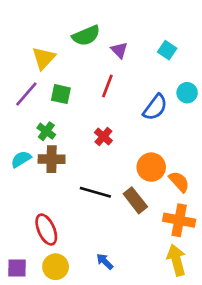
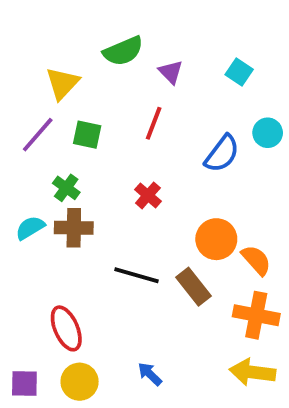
yellow arrow: (176, 260) -> (252, 372), turned -68

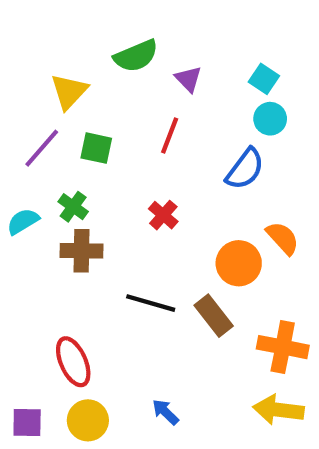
cyan circle: (268, 133) -> (270, 119), moved
cyan semicircle: (30, 228) -> (23, 221), moved
orange semicircle: (256, 260) -> (283, 238), moved

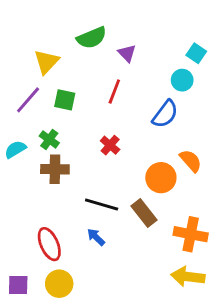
cyan square: (264, 79) -> (196, 53), moved
blue arrow: (165, 412) -> (96, 237), moved

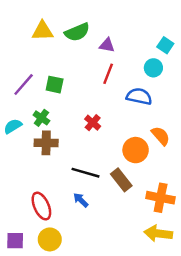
purple triangle: (127, 53) -> (107, 45), turned -35
yellow triangle: (46, 62) -> (43, 31), moved, turned 45
red line: (114, 91) -> (108, 74), moved
blue semicircle: (165, 114) -> (139, 96), turned -115

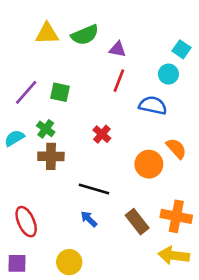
brown rectangle: (121, 180) -> (137, 222), moved
red ellipse: (41, 206) -> (26, 222), moved
yellow circle: (50, 239) -> (69, 262), moved

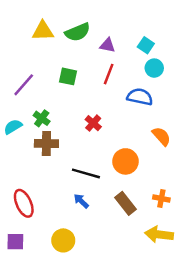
cyan square: (181, 49) -> (146, 45), moved
green square: (60, 92) -> (68, 76), moved
orange circle: (149, 164) -> (125, 161), moved
orange cross: (176, 216) -> (161, 199), size x0.6

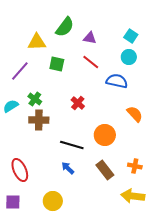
yellow triangle: (43, 31) -> (37, 42), moved
green semicircle: (78, 32) -> (65, 27), turned -30
cyan square: (146, 45) -> (131, 36), moved
red line: (109, 74) -> (91, 62), turned -72

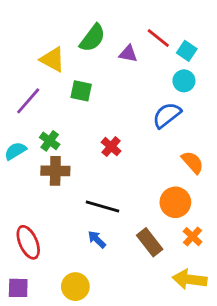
yellow triangle: (37, 42) -> (53, 59), turned 30
red line: (91, 62) -> (158, 38), moved
blue semicircle: (117, 81) -> (167, 115), turned -50
orange circle: (105, 135) -> (175, 202), moved
orange cross: (135, 166) -> (192, 237), turned 32

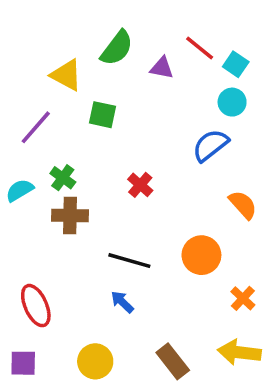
orange circle: (175, 202) -> (201, 255), moved
brown rectangle: (150, 242) -> (173, 361), moved

